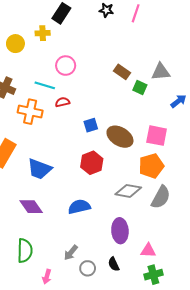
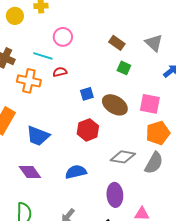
gray triangle: (161, 72) -> (154, 43), turned 48
green square: (140, 87) -> (124, 68), moved
orange pentagon: (151, 166) -> (158, 133), moved

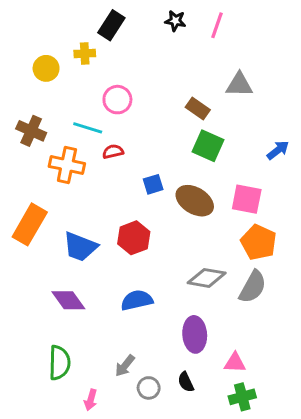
gray triangle: (154, 43) -> (239, 85), moved, turned -42
green square: (124, 68) -> (208, 146), size x1.5
red hexagon: (88, 130) -> (134, 238), moved
orange pentagon: (158, 133) -> (259, 242), turned -30

